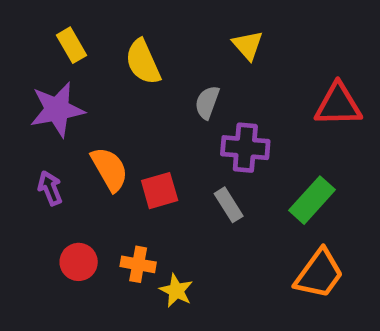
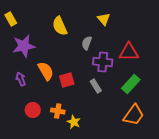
yellow rectangle: (71, 45) -> (11, 19), moved
red triangle: (338, 105) -> (129, 52), moved

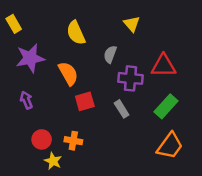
orange semicircle: (46, 71) -> (68, 73), moved
yellow star: (74, 122) -> (53, 161), moved

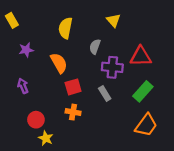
yellow semicircle: (76, 33) -> (65, 28), turned 35
purple star: (30, 58) -> (26, 50), size x0.6
orange cross: (73, 141) -> (73, 112), moved

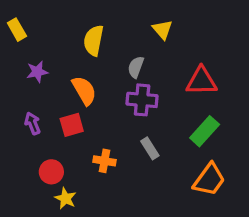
purple cross: (112, 67) -> (142, 100), moved
red square: (73, 87) -> (72, 125), moved
gray rectangle: (105, 94) -> (150, 148), moved

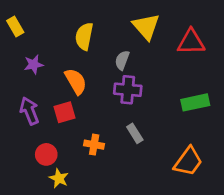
yellow triangle: (162, 30) -> (146, 27), size x1.5
red triangle: (201, 81) -> (191, 42), moved
purple arrow: (33, 123) -> (29, 111), size x1.4
green rectangle: (205, 131) -> (195, 102), moved, turned 36

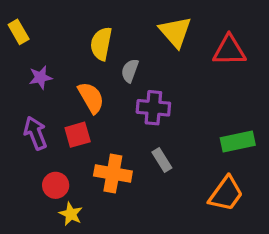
gray semicircle: (122, 60) -> (130, 71), moved
green rectangle: (195, 102) -> (238, 141), moved
orange cross: (94, 145) -> (113, 173), size x1.5

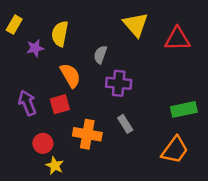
yellow rectangle: (19, 32) -> (14, 25), turned 60
yellow semicircle: (101, 44) -> (60, 34), moved
purple star: (40, 77) -> (35, 48), moved

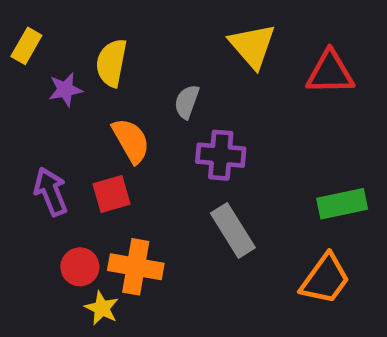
gray rectangle: (125, 124) -> (233, 230), size x1.5
orange cross: (87, 134) -> (136, 267), moved

